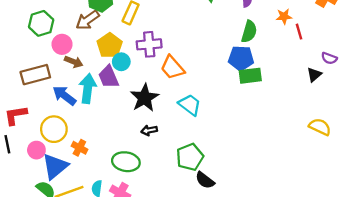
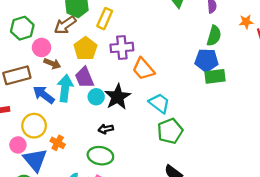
cyan circle: (121, 62) -> (96, 97), moved
black arrow: (149, 130) -> (106, 129), moved
green pentagon: (190, 157) -> (170, 131), moved
blue triangle: (55, 166) -> (35, 160), turned -30

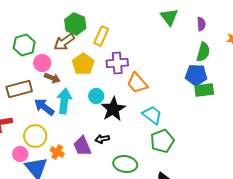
purple trapezoid: (84, 77) -> (82, 146), moved
cyan circle: (96, 97) -> (96, 96), moved
green ellipse: (100, 156) -> (125, 164), moved

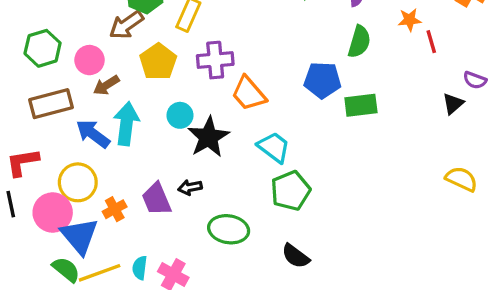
green hexagon: (24, 45) -> (43, 48), moved
blue pentagon: (196, 75) -> (322, 80), moved
brown arrow: (52, 78) -> (106, 85), turned 126
orange cross: (57, 152) -> (115, 209), turned 32
pink circle: (20, 154) -> (53, 213), size x1.5

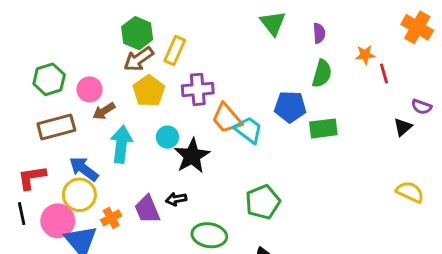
brown arrow: (126, 25) -> (139, 59), moved
blue arrow: (93, 134) -> (84, 169), moved
cyan trapezoid: (274, 147) -> (248, 130), moved

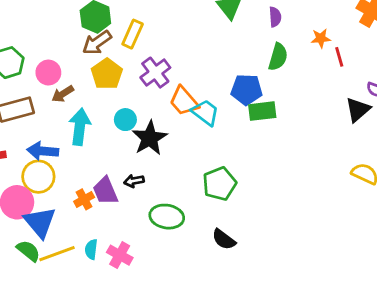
purple cross: (198, 89) -> (155, 73), turned -32
black triangle: (403, 127) -> (358, 110), size x1.4
green rectangle: (323, 128) -> (262, 111), moved
blue arrow: (84, 169) -> (43, 151), turned -32
orange cross: (111, 218) -> (84, 199), moved

